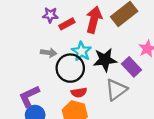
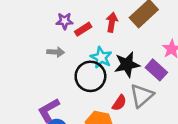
red arrow: (94, 20) -> (112, 22), size x0.7
gray arrow: (49, 53) -> (56, 52), moved
red semicircle: (79, 92) -> (119, 103), moved, turned -42

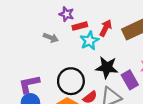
cyan star: (101, 57) -> (89, 41), moved
black circle: (90, 76) -> (71, 81), moved

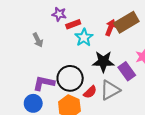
red arrow: (106, 28) -> (111, 28), moved
gray arrow: (51, 38) -> (38, 40), moved, turned 48
purple L-shape: (29, 84) -> (44, 83), moved, turned 30

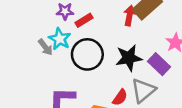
cyan star: (84, 37) -> (60, 39), moved
black circle: (70, 78) -> (87, 54), moved

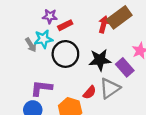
cyan star: (60, 39) -> (43, 39), turned 30

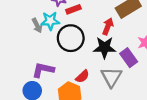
red arrow: (104, 24) -> (108, 26), moved
gray triangle: (110, 88) -> (111, 77), turned -30
red semicircle: (90, 92) -> (82, 76), moved

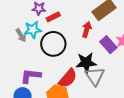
black star: (105, 48) -> (86, 63), moved
purple rectangle: (129, 58) -> (108, 45), moved
red semicircle: (82, 76) -> (68, 78), size x1.5

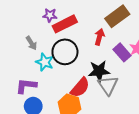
red rectangle: (53, 17) -> (65, 24), size x1.6
cyan star: (33, 30) -> (45, 62), moved, turned 30
purple L-shape: (31, 76) -> (26, 86), moved

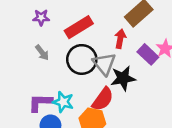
purple star: (50, 15) -> (41, 18), moved
cyan star: (45, 62) -> (63, 102), moved
gray triangle: (108, 85) -> (104, 64), moved

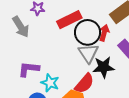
gray arrow: (42, 53) -> (21, 27), moved, size x1.5
black circle: (82, 59) -> (88, 32), moved
purple L-shape: (40, 103) -> (29, 69), moved

